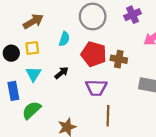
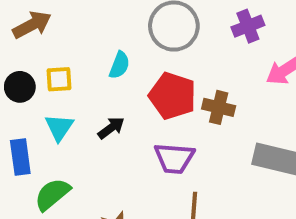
brown arrow: (33, 21) -> (32, 25), moved

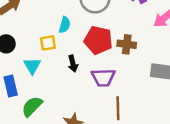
yellow square: (59, 79) -> (48, 43), moved
black arrow: (111, 128) -> (73, 64), moved, turned 119

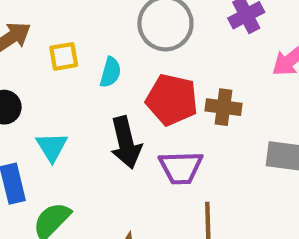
yellow square: (48, 43) -> (64, 56), moved
black arrow: (73, 64) -> (126, 143), size x1.6

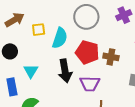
cyan semicircle: (110, 72) -> (60, 38), size x1.5

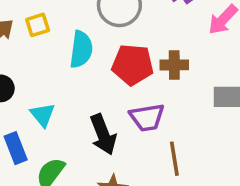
yellow square: (39, 30) -> (38, 25), moved
black arrow: (65, 71) -> (103, 135), moved

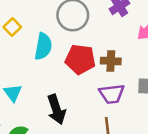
yellow square: (38, 25) -> (12, 27), turned -30
purple trapezoid: (147, 117) -> (112, 94), moved

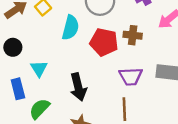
brown cross: (111, 61) -> (133, 35), moved

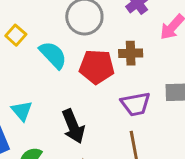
cyan semicircle: (70, 28) -> (53, 55), turned -50

